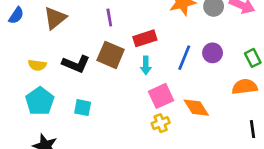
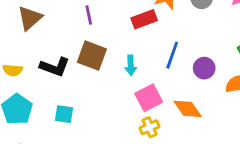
red rectangle: (145, 38) -> (144, 19), moved
purple circle: (213, 53) -> (204, 68), moved

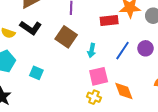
black L-shape: (55, 67) -> (31, 28), moved
purple circle: (204, 68) -> (145, 48), moved
yellow cross: (150, 127) -> (94, 97), turned 32

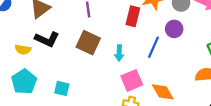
red rectangle: (109, 21) -> (133, 16), turned -60
purple circle: (145, 48) -> (174, 29), moved

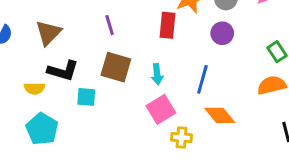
blue line: (154, 47) -> (202, 79), moved
pink square: (132, 80) -> (161, 109), moved
cyan square: (62, 88) -> (86, 97), moved

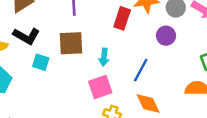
brown square: (116, 67) -> (71, 43), turned -32

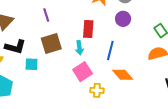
red rectangle: (122, 18) -> (88, 29), moved

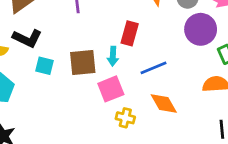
purple circle: (123, 19) -> (201, 29), moved, size x1.5
brown square: (51, 44) -> (83, 62), moved
blue line: (110, 50) -> (154, 68), turned 42

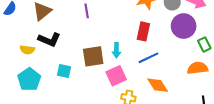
red rectangle: (130, 33) -> (143, 31), moved
cyan square: (45, 66) -> (64, 71), moved

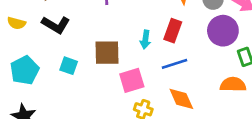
yellow semicircle: (27, 50) -> (16, 23), moved
cyan arrow: (116, 50) -> (145, 40), moved

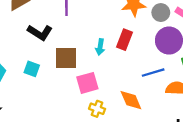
black L-shape: (56, 25) -> (40, 32), moved
blue line: (174, 64) -> (153, 73), moved

